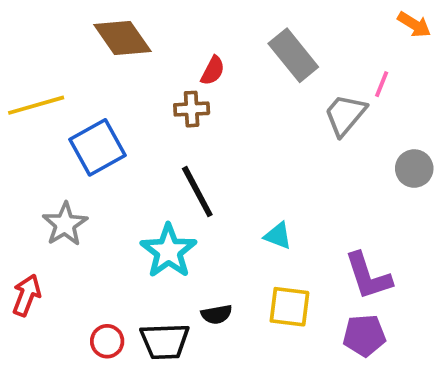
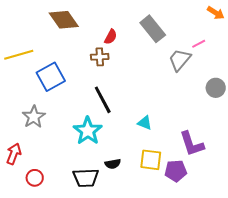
pink line: (382, 84) -> (199, 44), turned 40
purple pentagon: (364, 335) -> (176, 171), moved
red circle: (107, 341) -> (35, 178), moved

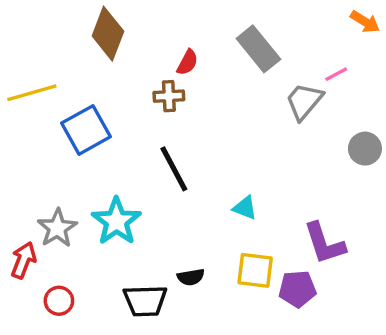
brown diamond: (64, 20) -> (108, 34), turned 56
gray star: (34, 117) -> (57, 228), moved
cyan star: (88, 131) -> (116, 221), moved

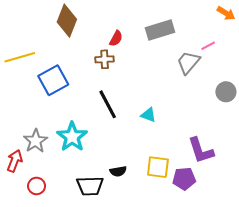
gray rectangle: (258, 49) -> (160, 30), turned -68
cyan triangle: (245, 208) -> (148, 115), moved

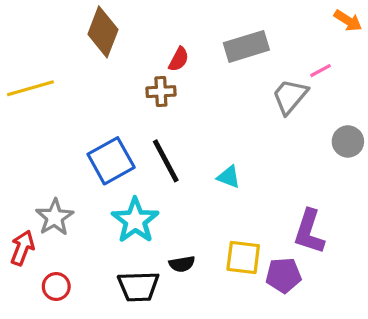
blue square: (53, 80) -> (111, 161), moved
cyan star: (72, 137) -> (135, 220), moved
purple L-shape: (201, 150) -> (309, 232), turned 36

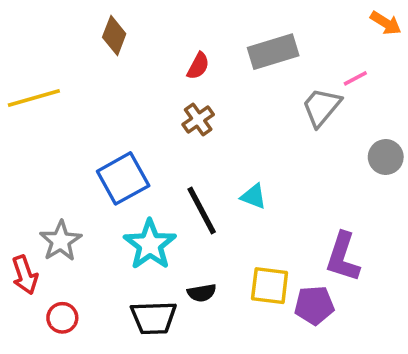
brown diamond: (103, 32) -> (114, 36), size x0.7
brown cross: (161, 92) -> (198, 119), moved, turned -32
black line: (166, 161) -> (202, 211), moved
red arrow: (22, 248) -> (25, 275), turned 140

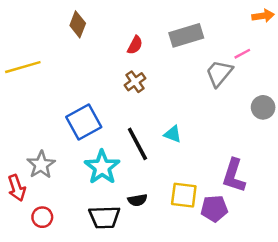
orange arrow: (386, 23) -> (263, 16), turned -40

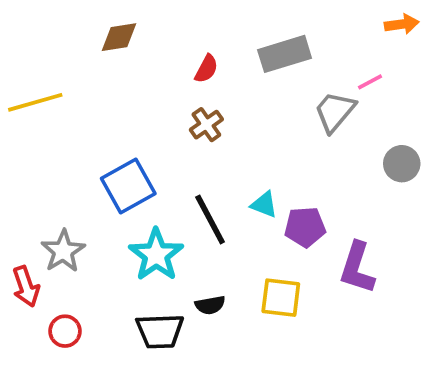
brown diamond: (78, 24) -> (119, 37), turned 60
purple pentagon: (214, 209) -> (305, 227), moved

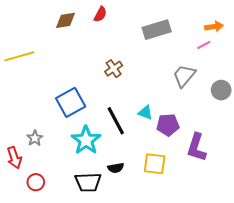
orange arrow: (402, 24) -> (214, 27), moved
red semicircle: (206, 69) -> (100, 14), moved
gray trapezoid: (335, 112) -> (184, 76), moved
gray star: (63, 251) -> (35, 138), size x0.7

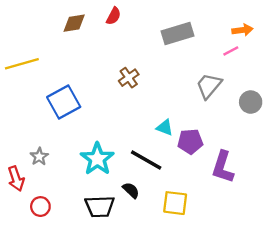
blue square: (71, 102) -> (64, 102), moved
black line: (116, 121) -> (146, 160), moved, turned -32
yellow square: (155, 164) -> (175, 203), moved
black semicircle: (116, 168) -> (131, 190), turned -126

